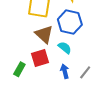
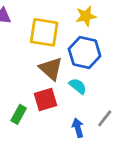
blue arrow: (65, 71) -> (78, 128), moved

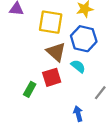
blue arrow: (78, 128) -> (78, 114), moved

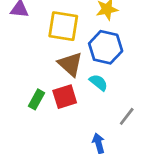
green rectangle: (30, 89) -> (36, 99), moved

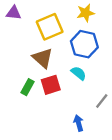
yellow square: (63, 26) -> (50, 27), turned -32
brown triangle: (70, 64) -> (43, 58), moved

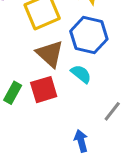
brown triangle: (43, 58) -> (50, 54), moved

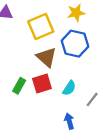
cyan semicircle: (81, 74) -> (69, 88), moved, turned 84

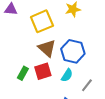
blue hexagon: (75, 44) -> (73, 51), moved

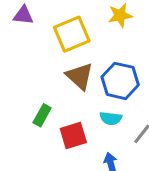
red square: (43, 71) -> (73, 135), moved
cyan semicircle: (67, 75) -> (111, 118), turned 64

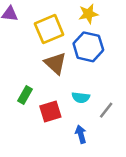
blue hexagon: (120, 81) -> (88, 47), moved

